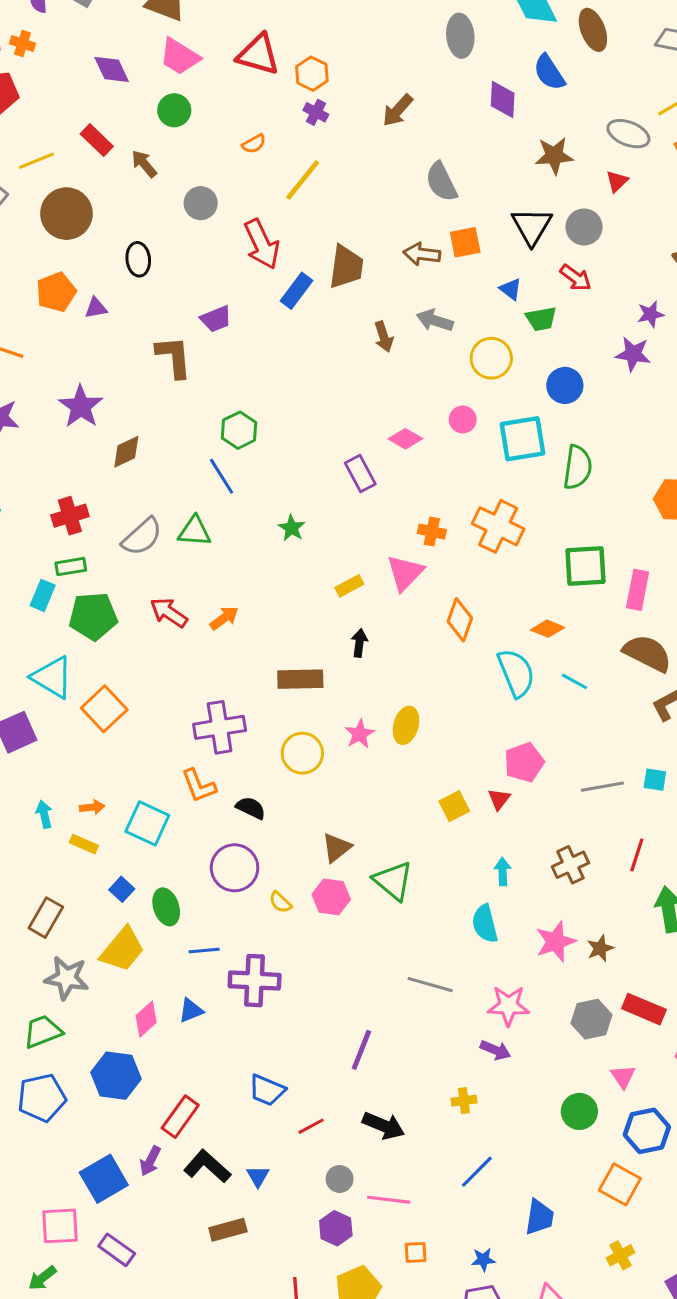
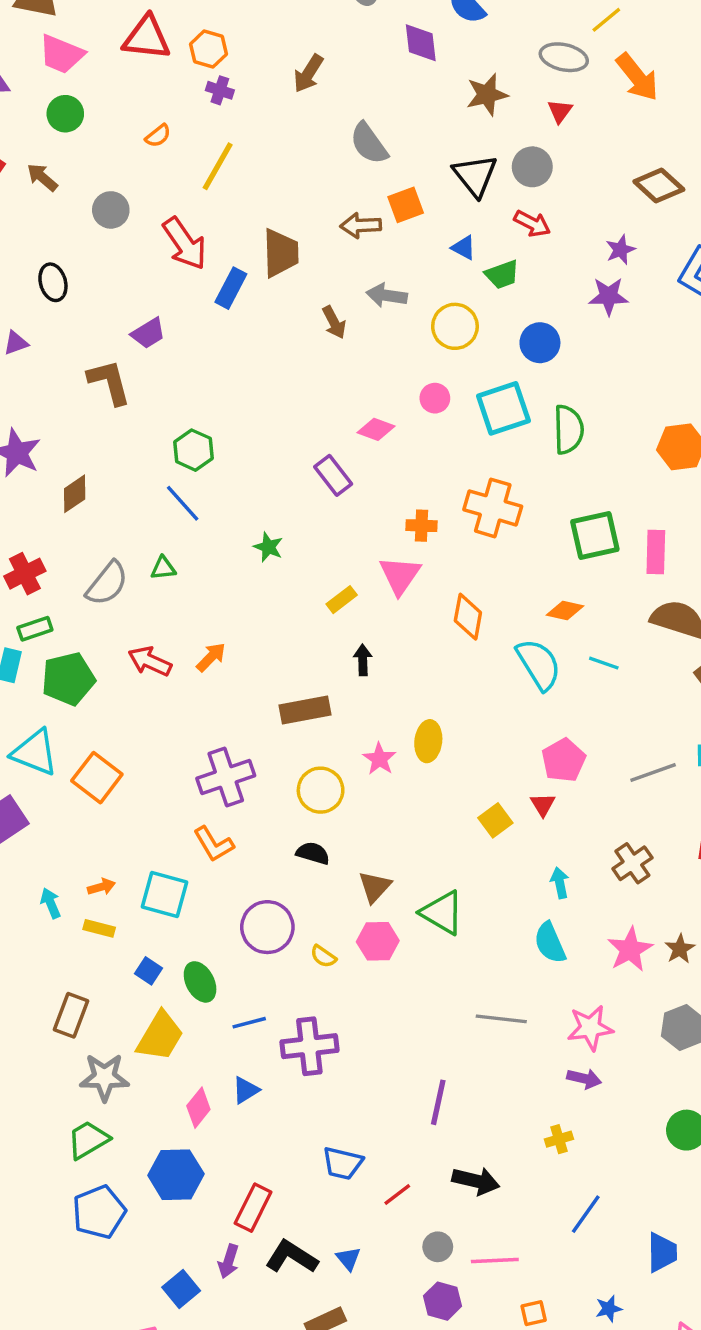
green triangle: (195, 531) -> (163, 568), size x0.7
black semicircle: (251, 808) -> (313, 853), moved
blue square: (104, 1179) -> (181, 1289), size x0.7

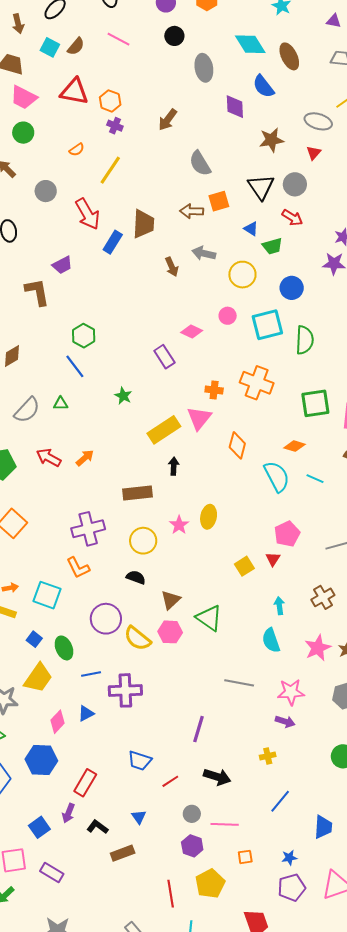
yellow rectangle: (342, 600) -> (164, 430), size x1.8
yellow semicircle: (323, 956) -> (137, 638), size x1.8
black L-shape: (291, 1257) -> (98, 827), moved, size x0.7

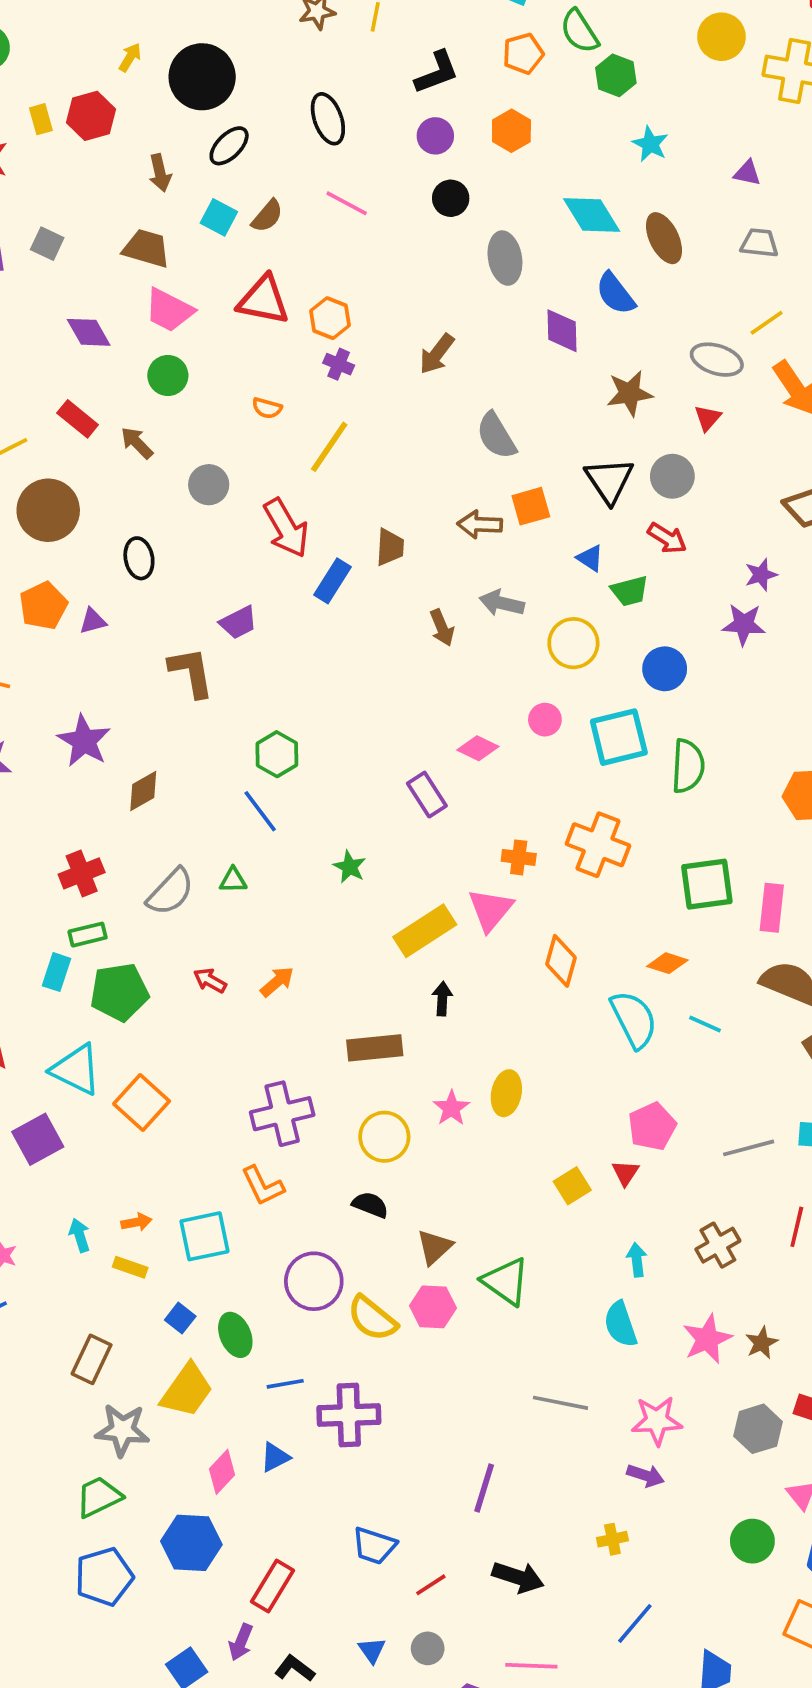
orange semicircle: (77, 150) -> (267, 408), turned 49
brown trapezoid: (143, 224) -> (390, 547), size x0.7
red arrow: (49, 458) -> (210, 981), size x0.7
cyan square: (47, 595) -> (205, 1236), turned -32
gray circle: (192, 814) -> (428, 1648), moved

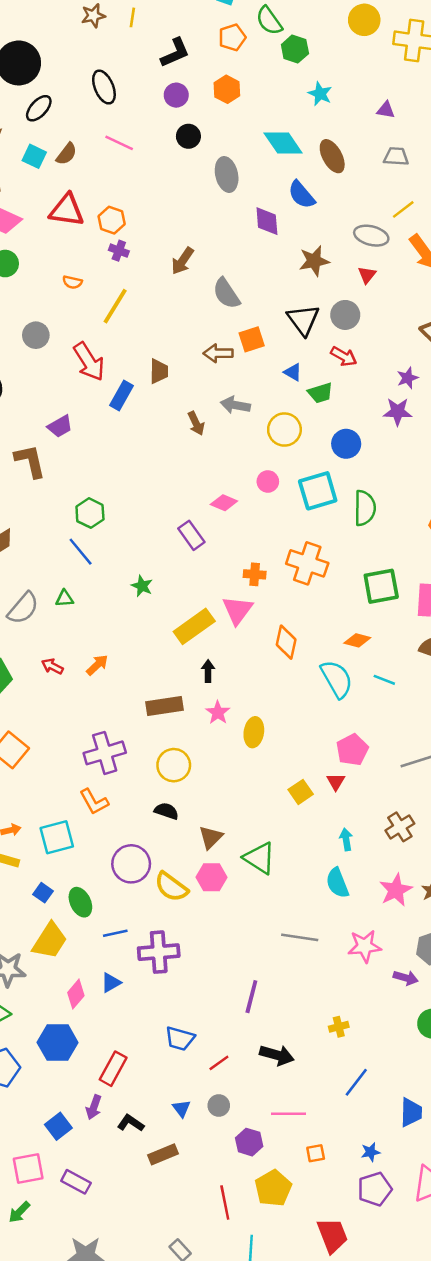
brown arrow: (437, 354) -> (183, 261), moved
pink star: (451, 1108) -> (218, 713), moved
purple arrow: (645, 1475) -> (406, 978), moved

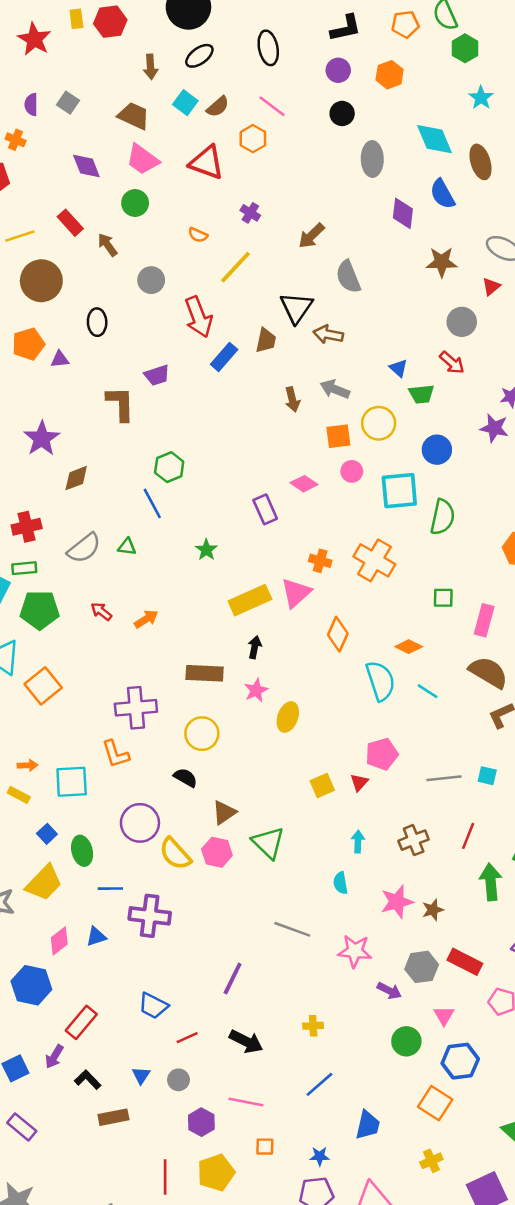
orange hexagon: (112, 220) -> (253, 139), moved
black triangle: (303, 320) -> (296, 308), moved
orange square: (252, 339) -> (338, 436), moved
green square: (381, 586) -> (443, 598), size x0.6
cyan semicircle: (337, 883) -> (340, 883), size x0.7

